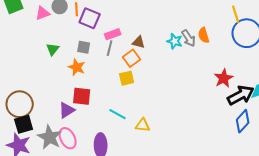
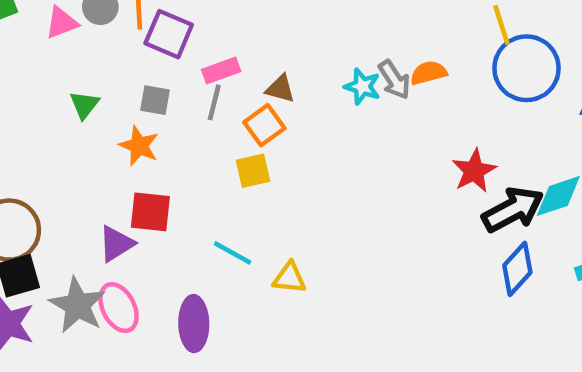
orange semicircle: (204, 35) -> (428, 73), turned 91

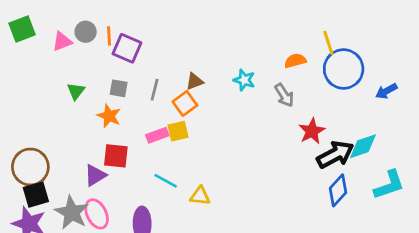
pink rectangle: (221, 71) -> (157, 135), moved
orange semicircle: (428, 73) -> (295, 61), moved
gray arrow: (394, 80) -> (284, 95), moved
brown triangle: (280, 89) -> (195, 81), turned -36

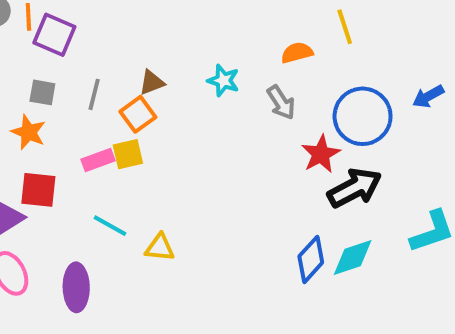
blue circle: (344, 69) -> (363, 116), moved
cyan diamond: (363, 146) -> (353, 257), moved
blue diamond: (338, 190) -> (311, 259), moved

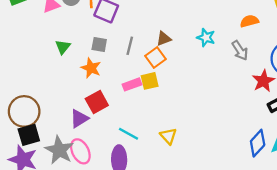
red square: (38, 190) -> (97, 102), turned -35
cyan line: (110, 226) -> (129, 134), moved
yellow triangle: (160, 248) -> (168, 136), turned 42

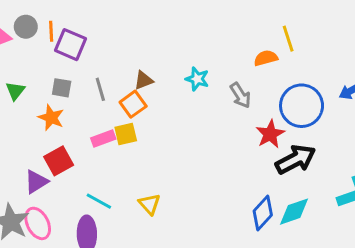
orange semicircle: (249, 21) -> (266, 58), moved
gray line: (130, 46) -> (100, 89), turned -30

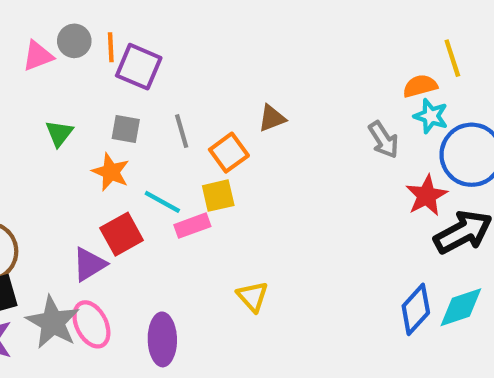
cyan star: (197, 79) -> (431, 116), moved
brown triangle: (144, 80) -> (272, 118), moved
pink rectangle: (103, 139) -> (192, 226), moved
cyan line: (99, 201) -> (162, 202), moved

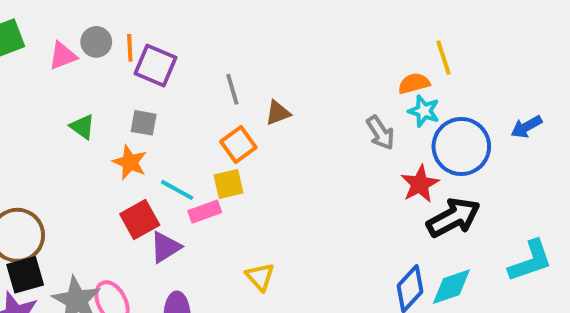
gray line: (182, 131) -> (232, 89), moved
green triangle: (59, 133) -> (82, 127), turned -32
purple triangle: (89, 264) -> (165, 247), moved

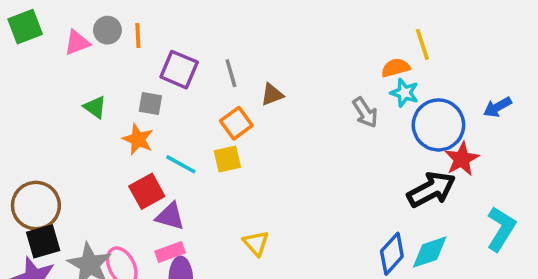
purple square: (155, 66) -> (179, 70), moved
red star: (420, 184) -> (462, 159), moved
pink rectangle: (205, 212) -> (170, 252), moved
purple triangle: (165, 247) -> (170, 216), turned 48
cyan L-shape: (530, 261) -> (501, 229), turned -39

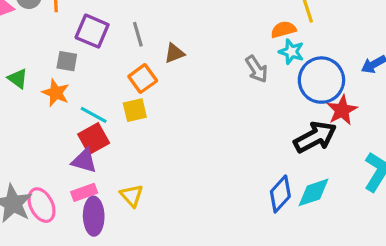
green triangle: (95, 107) -> (18, 79), moved
red square: (147, 191) -> (94, 139), moved
yellow triangle: (256, 243) -> (132, 196), moved

